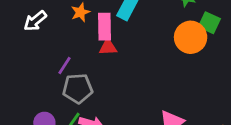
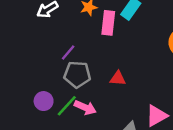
red triangle: (108, 47) -> (118, 78), moved

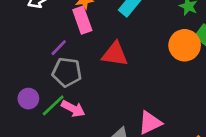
pink rectangle: (108, 23) -> (82, 20), moved, turned -30
red triangle: (118, 78) -> (115, 54), moved, size x1.5

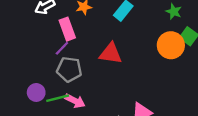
pink rectangle: (82, 20) -> (67, 29), moved
green line: (53, 105) -> (58, 98), turned 30

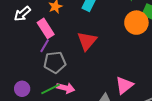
red triangle: (111, 53) -> (87, 41), turned -45
purple circle: (36, 92) -> (22, 89), moved

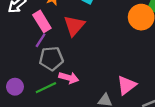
red triangle: (87, 41) -> (74, 26), moved
pink arrow: (66, 88) -> (69, 78), moved

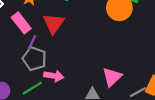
purple line: (41, 40) -> (32, 42), moved
gray pentagon: (51, 59) -> (34, 59), turned 30

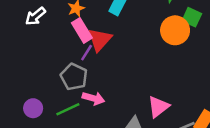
pink rectangle: (21, 23) -> (82, 30), moved
purple line: (32, 42) -> (87, 53), moved

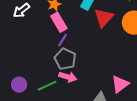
red triangle: (100, 40) -> (104, 18), moved
gray pentagon: (74, 77) -> (65, 59), moved

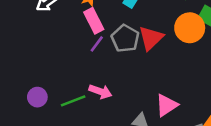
red triangle: (104, 18) -> (151, 38), moved
gray pentagon: (65, 59) -> (125, 38), moved

